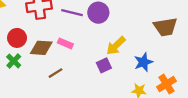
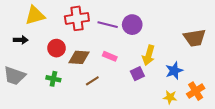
pink rectangle: (65, 43) -> (110, 56), moved
yellow arrow: (116, 46) -> (149, 55), turned -30
green cross: (14, 61) -> (53, 79), moved, turned -32

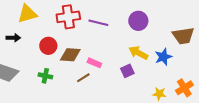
purple circle: (132, 25) -> (138, 21), moved
yellow arrow: (149, 55) -> (138, 53), turned 102
pink rectangle: (110, 56) -> (94, 63), moved
blue star: (174, 71) -> (163, 57), moved

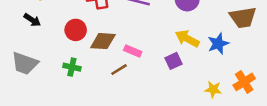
black arrow: (13, 38) -> (32, 20), turned 32

